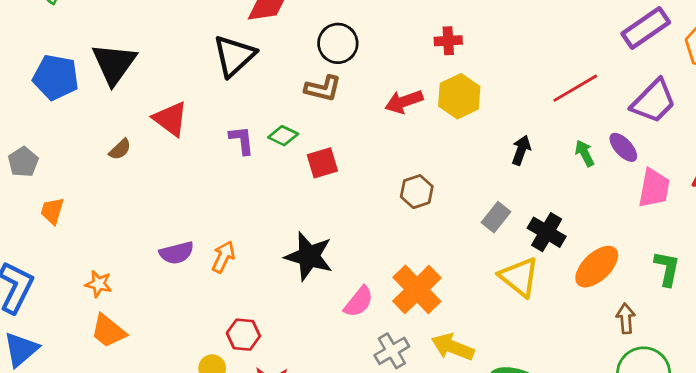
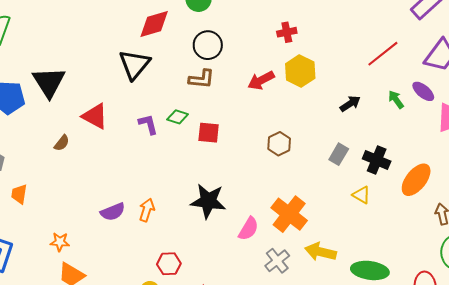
black arrow: (521, 150) -> (350, 104), turned 45
red square: (322, 163) -> (209, 133), turned 30
yellow triangle: (519, 277) -> (361, 195), size x0.6

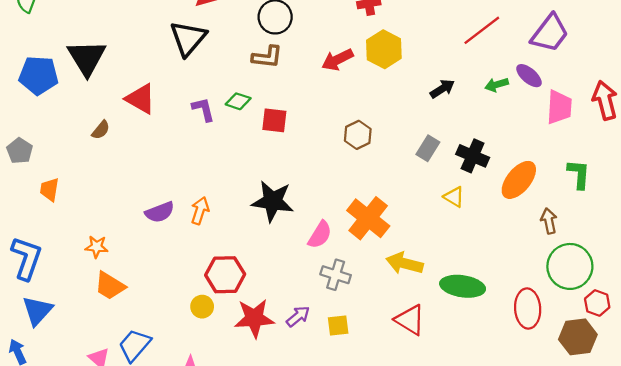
green arrow: (396, 99) -> (497, 85), turned -72
gray cross: (277, 261) -> (336, 275), moved, turned -35
red hexagon: (169, 264) -> (225, 275), size x1.4

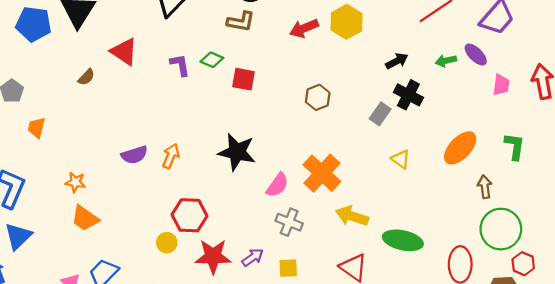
pink trapezoid: (559, 107) -> (501, 85), size x0.7
black cross: (473, 156) -> (408, 95), moved

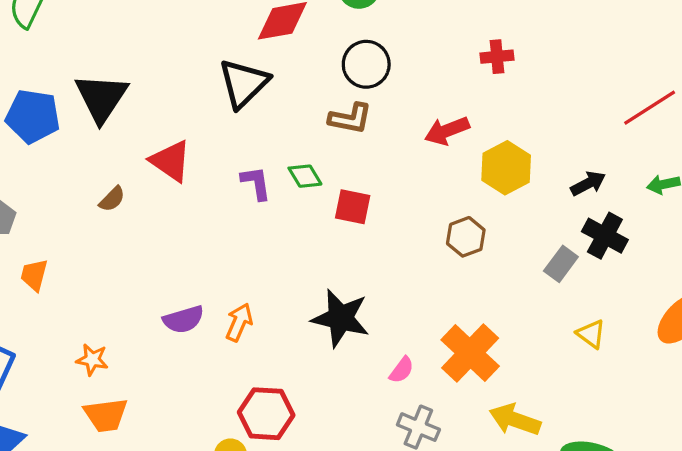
yellow hexagon: (347, 22) -> (506, 168), moved
green diamond: (212, 60) -> (305, 176), turned 35
pink semicircle: (277, 185) -> (402, 370), size x0.7
orange trapezoid: (85, 218) -> (106, 415), turned -44

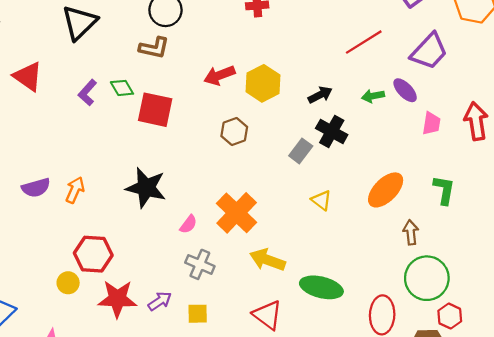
red arrow: (447, 131) -> (219, 75), moved
purple L-shape: (256, 183) -> (88, 93), turned -130
red square: (353, 207) -> (155, 110), size x1.4

